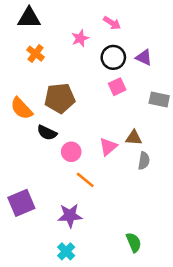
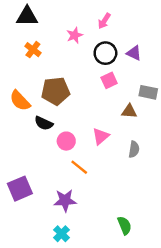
pink arrow: (112, 23) -> (104, 21), turned 91
brown triangle: (134, 138) -> (129, 111), moved

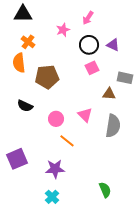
orange semicircle: (20, 101) -> (19, 63), moved, turned 36
black semicircle: (44, 123) -> (25, 106), moved
pink triangle: (101, 136) -> (85, 115), turned -35
gray semicircle: (134, 149) -> (113, 126), size x1.6

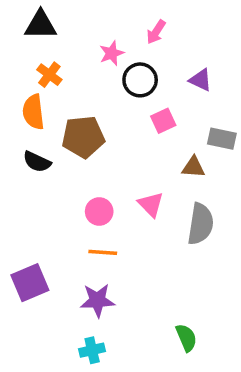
black circle: (89, 45) -> (140, 80), moved
black semicircle: (25, 106) -> (37, 162), moved
orange line: (67, 141) -> (103, 252), moved, turned -35
cyan cross: (52, 197) -> (92, 350), turned 32

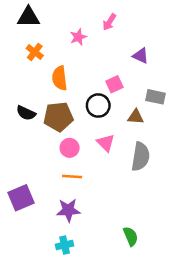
black circle: (140, 80) -> (98, 106), moved
orange semicircle: (33, 112) -> (60, 78), moved
brown pentagon: (83, 137) -> (58, 117), moved

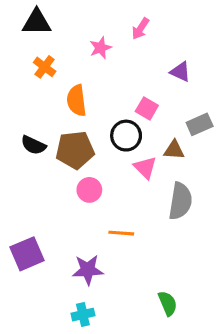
pink square: (114, 84) -> (147, 108), turned -35
gray rectangle: (155, 97) -> (200, 124), turned -36
pink triangle: (106, 143) -> (145, 168), moved
orange line: (72, 177) -> (121, 233), moved

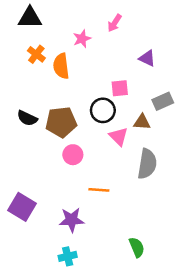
orange semicircle: (77, 100) -> (61, 66), moved
pink square: (147, 108) -> (120, 88), turned -36
purple square: (27, 254) -> (22, 207), turned -36

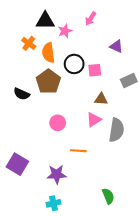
black triangle: (30, 18) -> (45, 21), moved
black circle: (103, 110) -> (74, 64), moved
brown pentagon: (61, 122) -> (48, 82), moved, turned -30
brown triangle: (142, 122) -> (101, 99), moved
pink triangle: (118, 136) -> (94, 120), moved, turned 42

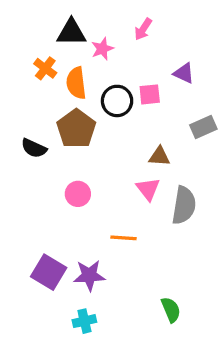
pink square: (95, 70) -> (150, 94), moved
pink triangle: (94, 120) -> (148, 189), turned -35
pink circle: (58, 123) -> (78, 194), moved
purple square: (17, 164) -> (49, 272), moved

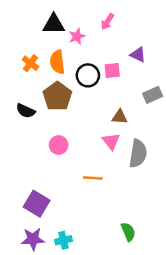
orange cross: (45, 68) -> (30, 63), moved
purple star: (89, 275) -> (33, 239), moved

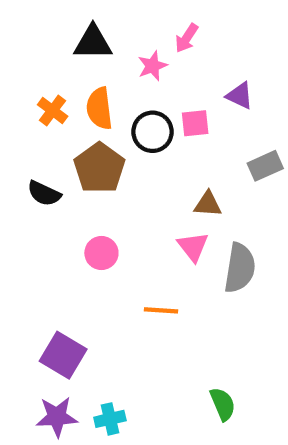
pink star: (77, 36) -> (153, 66), moved

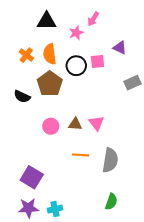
brown triangle: (208, 204) -> (75, 124), moved
gray semicircle: (240, 268) -> (110, 160), moved
green semicircle: (223, 404) -> (111, 202), turned 42

